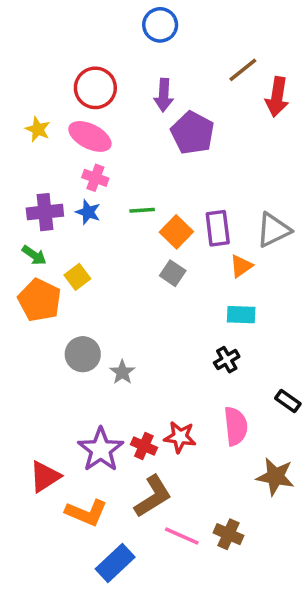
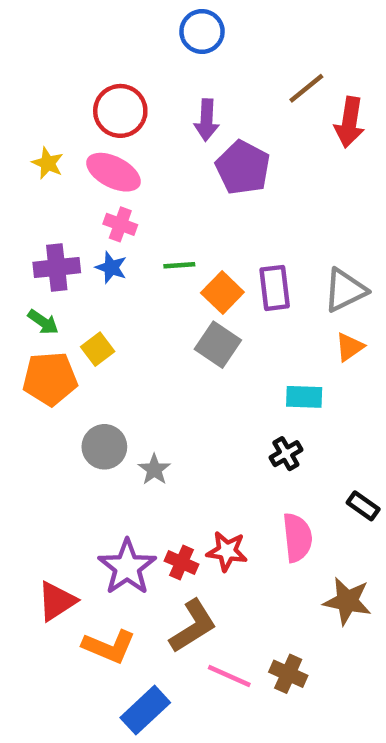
orange triangle: (241, 266) -> (350, 347), moved
gray square: (173, 273) -> (218, 345), size x1.4
orange pentagon: (40, 300) -> (50, 379), turned -30

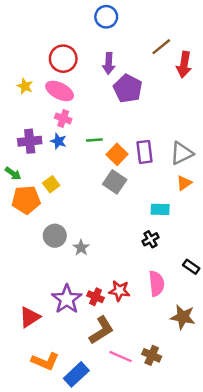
green arrow: (43, 322) -> (13, 173), moved
orange L-shape: (109, 647) -> (45, 361), moved

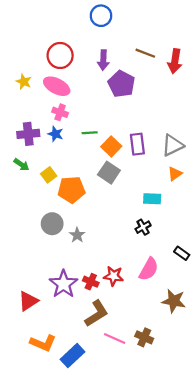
brown line: (161, 47) -> (145, 53), moved, turned 60
green arrow: (13, 173) -> (21, 165), moved
orange pentagon: (26, 200) -> (71, 190), moved
pink semicircle: (156, 284) -> (149, 269), turned 35

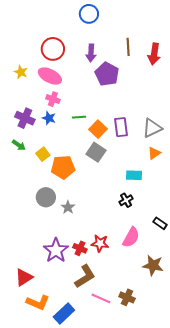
brown line: (145, 53) -> (128, 47), turned 66
purple cross: (28, 134) -> (25, 118), turned 30
red triangle: (28, 301) -> (24, 277), moved

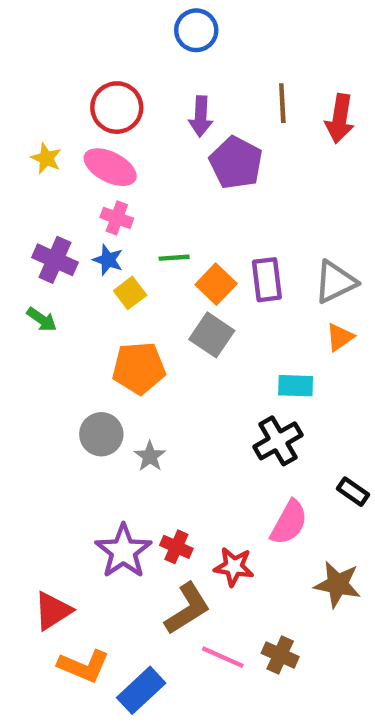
yellow square: (43, 154) -> (130, 293), moved
black cross: (126, 200) -> (278, 441), size x1.5
red star: (100, 243) -> (234, 567), moved

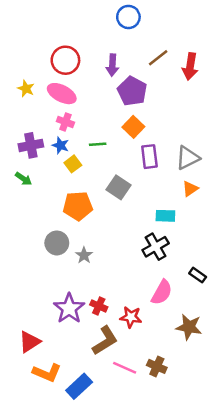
blue circle: (196, 30) -> (128, 17), moved
brown line: (282, 103) -> (158, 58), turned 55
purple cross: (55, 260) -> (31, 145), turned -35
orange square: (216, 284) -> (133, 127), moved

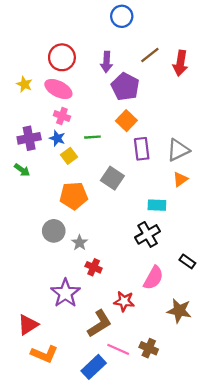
red cross: (99, 306) -> (94, 267), moved
blue rectangle: (79, 386) -> (94, 367), moved

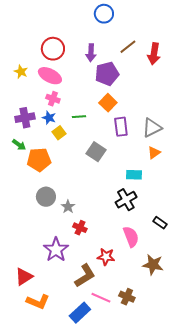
purple pentagon: (125, 87) -> (107, 74), turned 30
orange pentagon: (74, 196) -> (39, 160), moved
pink semicircle: (153, 278) -> (131, 237), turned -50

